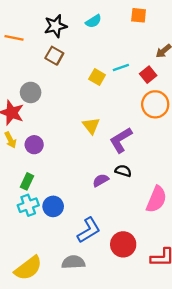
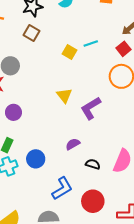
red square: (148, 75) -> (124, 49), moved
black semicircle: (123, 171) -> (93, 164), moved
blue circle: (53, 206) -> (36, 159), moved

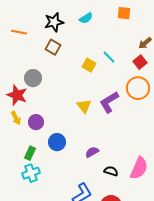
cyan line: (91, 44) -> (109, 57), turned 64
purple L-shape: (91, 108) -> (109, 102), moved
blue circle: (36, 159) -> (57, 142), moved

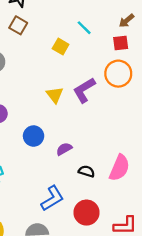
cyan line: (109, 57) -> (84, 28), moved
red square: (140, 62) -> (121, 43), turned 32
blue circle: (57, 142) -> (34, 136), moved

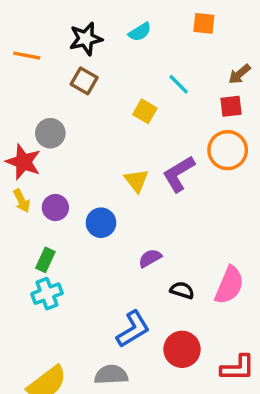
blue circle: (34, 136) -> (101, 223), moved

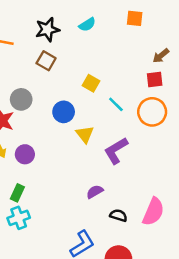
cyan line: (179, 84) -> (116, 104), moved
purple L-shape: (179, 174) -> (116, 151), moved
blue circle: (101, 223) -> (64, 112), moved

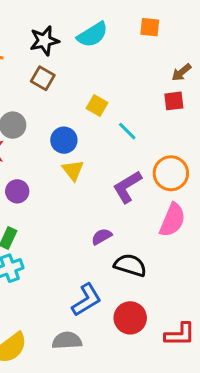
cyan semicircle: (87, 25) -> (93, 35), size x1.5
orange circle: (152, 112) -> (171, 173), moved
yellow triangle: (85, 134) -> (73, 170), moved
pink semicircle: (153, 212) -> (172, 220), moved
black semicircle: (118, 215) -> (130, 265), size x1.5

